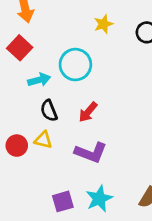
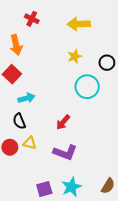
cyan circle: (75, 65) -> (87, 87), moved
black semicircle: (49, 111) -> (19, 121), moved

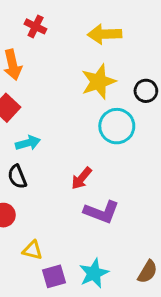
yellow star: (75, 56) -> (98, 82), size x1.6
yellow triangle: (30, 143) -> (32, 250), moved
purple L-shape: (65, 152) -> (101, 212), moved

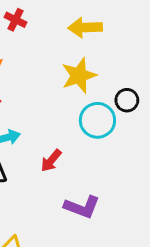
black circle: (146, 91) -> (127, 100), moved
red arrow: (82, 178) -> (51, 161), moved

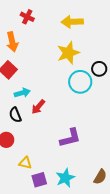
red arrow: (51, 161) -> (38, 107), moved
purple L-shape: (82, 207) -> (70, 138), turned -35

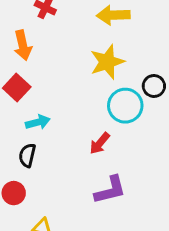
red arrow: (38, 107) -> (100, 143), moved
black semicircle: (15, 115) -> (27, 155), turned 35

